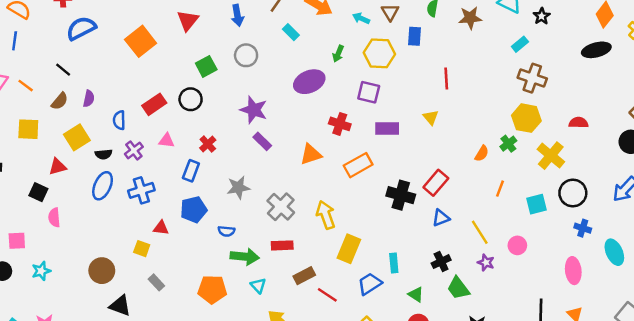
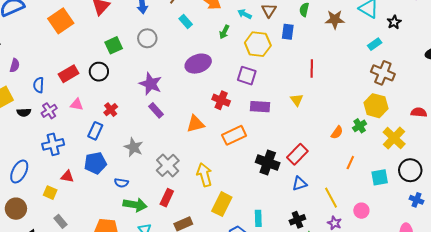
green arrow: (338, 54) -> (224, 32), moved
blue ellipse: (103, 186) -> (19, 172), moved
gray star: (238, 187) -> (134, 147), turned 30
red rectangle: (282, 245) -> (167, 198), turned -66

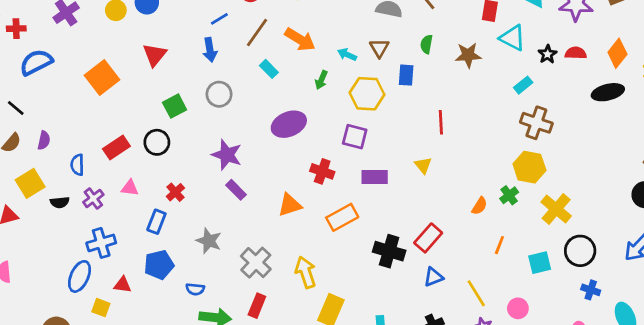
red semicircle: (419, 112) -> (576, 53), moved
blue ellipse: (19, 172) -> (79, 276), moved

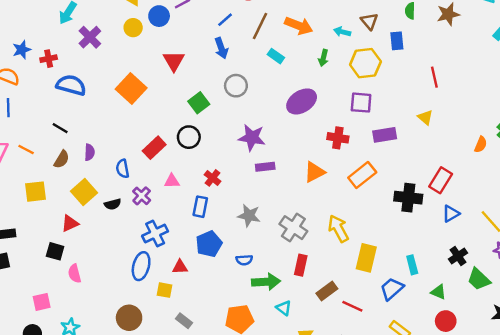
blue semicircle: (36, 62) -> (71, 85), turned 52
purple rectangle: (236, 190) -> (265, 167), turned -42

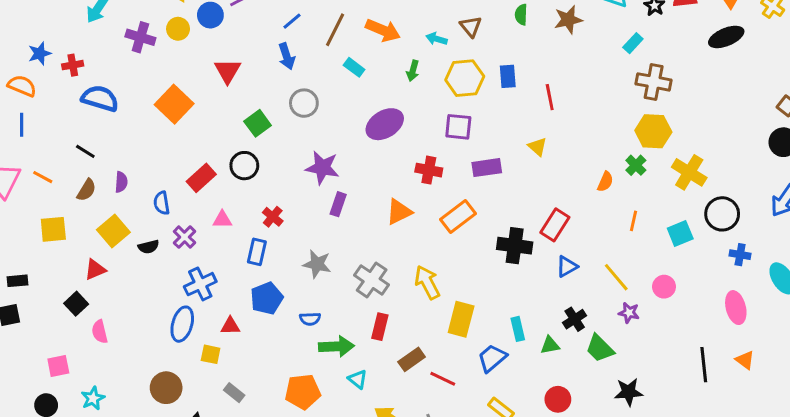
purple cross: (90, 37) -> (140, 37), moved, turned -30
blue rectangle: (397, 41) -> (508, 76), moved
purple rectangle: (265, 167) -> (338, 204), turned -66
black square: (55, 251) -> (76, 304), turned 30
green triangle: (438, 292) -> (550, 345), moved, turned -35

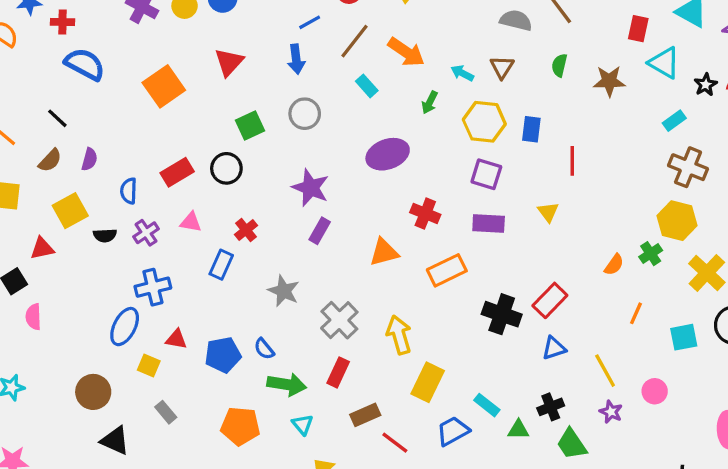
purple square: (458, 127) -> (486, 174), moved
blue pentagon: (267, 298) -> (223, 355), moved
blue semicircle: (310, 319) -> (264, 349), turned 42
cyan rectangle: (518, 329) -> (487, 405), turned -50

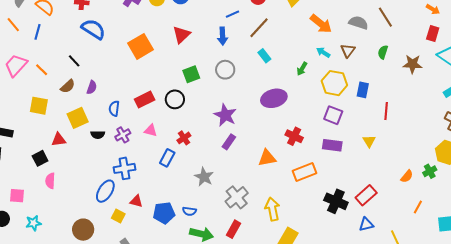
orange arrow: (406, 52) -> (321, 24), moved
blue semicircle: (264, 349) -> (189, 211), turned -48

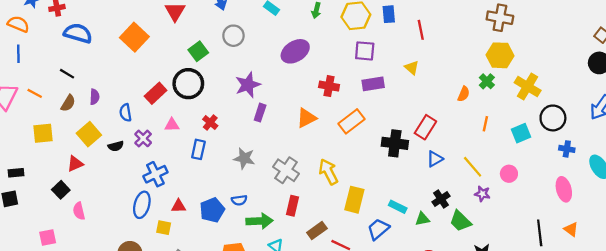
black circle: (175, 99) -> (188, 84), size x1.4
purple star: (225, 115) -> (248, 85), turned -30

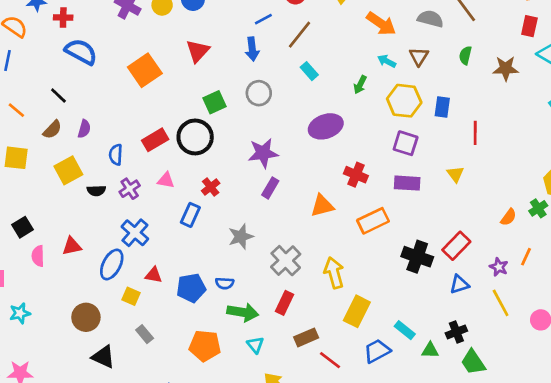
gray star: (244, 158) -> (241, 237), turned 30
red triangle: (75, 164) -> (72, 246), moved
blue cross: (155, 174) -> (135, 233), turned -35
purple star: (482, 194) -> (499, 267), moved

